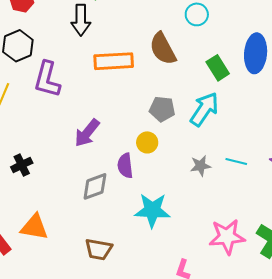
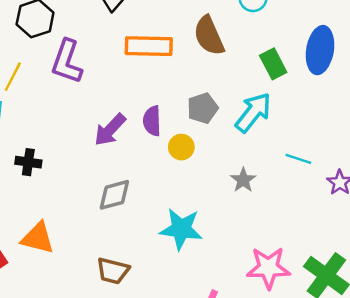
gray pentagon: (162, 109) -> (203, 108), turned -30
cyan line: (236, 161) -> (298, 159), moved
black cross: (22, 165) -> (28, 162), turned 30
purple semicircle: (125, 166) -> (152, 121), moved
gray star: (201, 166) -> (243, 180), turned -30

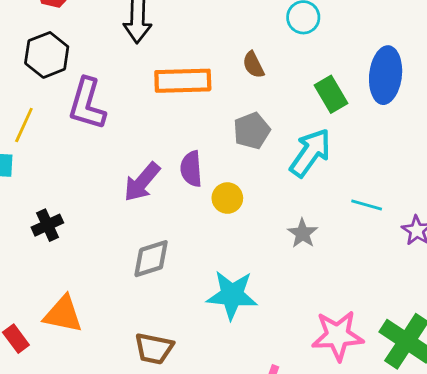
brown semicircle: (209, 36) -> (253, 65), size x0.6
gray pentagon: (203, 108) -> (252, 131), moved
black cross: (28, 162) -> (47, 225), turned -30

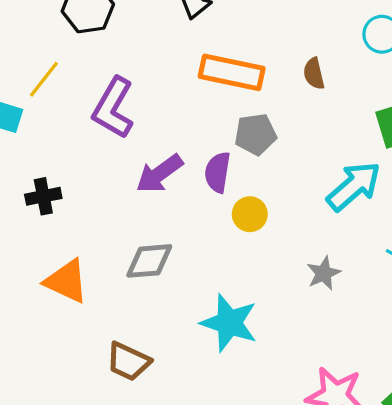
purple L-shape: (87, 104) -> (113, 108), moved
gray pentagon: (252, 131) -> (255, 134), moved
orange triangle: (63, 314) -> (66, 281), moved

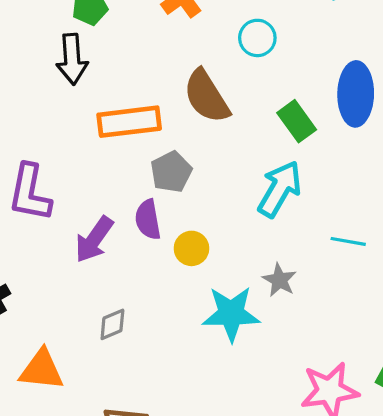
brown semicircle: (314, 74) -> (206, 96), size x1.8
gray diamond: (149, 261) -> (112, 324), size x0.7
cyan star: (229, 323) -> (231, 314), moved

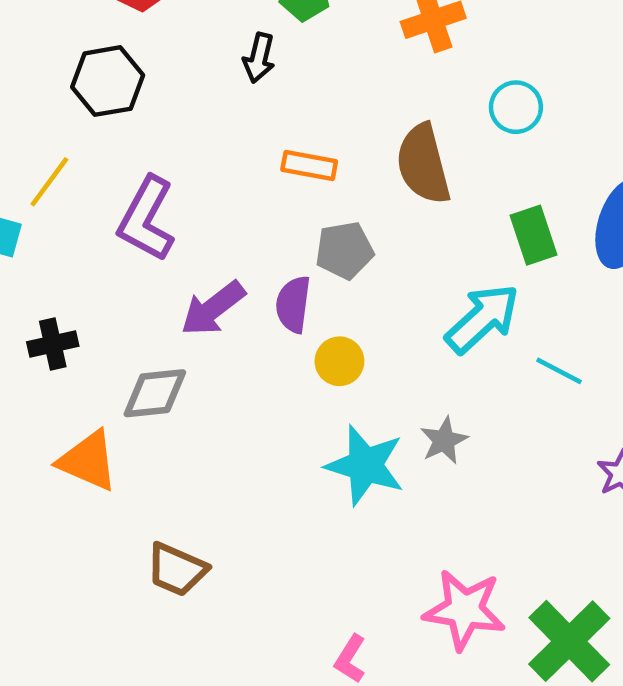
black arrow: (72, 59) -> (259, 58), size x0.7
orange rectangle: (129, 122) -> (309, 165), size x0.6
cyan line: (348, 241) -> (559, 371), moved
gray diamond: (112, 324) -> (155, 393), moved, size x1.4

